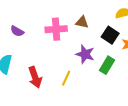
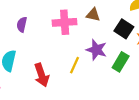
purple semicircle: (17, 31) -> (22, 25), turned 72
yellow line: (66, 78) -> (74, 65), moved

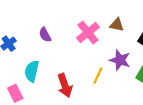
pink cross: (65, 22) -> (88, 33), turned -35
purple semicircle: (22, 25) -> (45, 35), turned -40

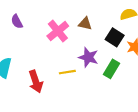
purple semicircle: (45, 35) -> (17, 22), moved
yellow line: (98, 76) -> (67, 72), turned 56

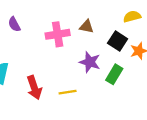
pink cross: (58, 31) -> (58, 34), turned 30
yellow line: (67, 72) -> (68, 92), moved

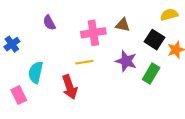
yellow line: (68, 92) -> (84, 62), moved

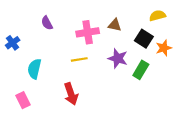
red arrow: (70, 87) -> (71, 94), moved
pink rectangle: (19, 95) -> (23, 100), moved

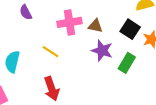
brown triangle: (115, 25) -> (95, 26), moved
yellow line: (79, 59) -> (50, 52), moved, turned 42

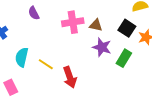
yellow line: (50, 52) -> (46, 64), moved
red arrow: (52, 89) -> (70, 77), moved

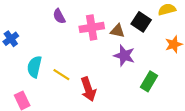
purple semicircle: (34, 13) -> (59, 16), moved
black square: (127, 28) -> (141, 22), moved
green rectangle: (124, 58) -> (149, 81), moved

